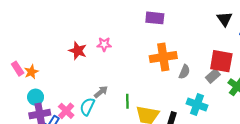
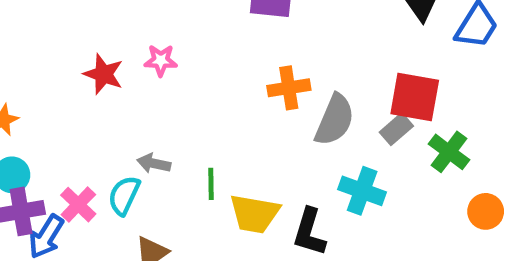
orange cross: (163, 57) -> (289, 88), size x0.7
gray semicircle: (184, 72) -> (335, 120), size x1.6
gray arrow: (101, 92) -> (154, 163), turned -128

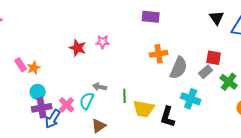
red square: (415, 97) -> (214, 58), size x0.7

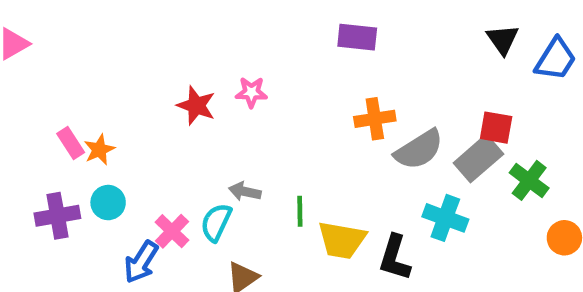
gray semicircle: (179, 68) -> (419, 150), turned 35
gray rectangle: (206, 72) -> (478, 158), size x1.5
purple cross: (42, 108) -> (57, 216), moved

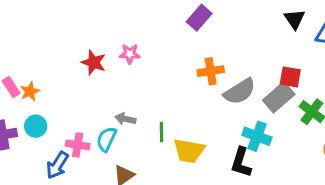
purple rectangle: (357, 37) -> (199, 18), turned -55
pink cross: (172, 231) -> (78, 145), turned -35
black L-shape: (395, 258) -> (241, 162), moved

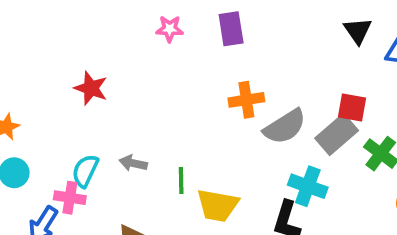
purple rectangle: (199, 18) -> (231, 29), turned -50
pink star: (130, 54) -> (170, 29), moved
cyan semicircle: (107, 139) -> (85, 171), moved

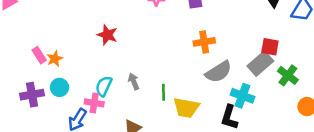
gray semicircle: (285, 127) -> (219, 72), moved
gray arrow: (133, 163) -> (134, 81), turned 56

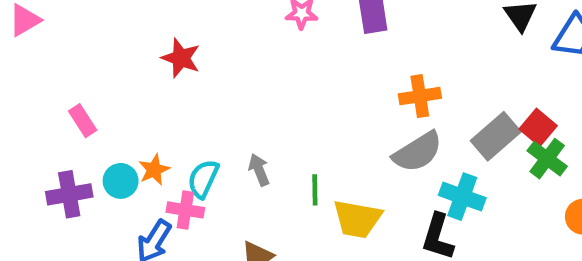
red star: (107, 35) -> (181, 58), moved
orange cross: (204, 42) -> (420, 96), moved
red square: (270, 47) -> (538, 127), moved, turned 30
orange star: (55, 59) -> (154, 170), moved

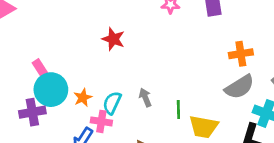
red star: (181, 58) -> (113, 39), moved
cyan circle: (121, 181) -> (51, 90), moved, size x1.6

